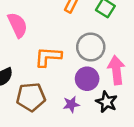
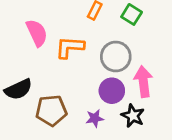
orange L-shape: (48, 57) -> (70, 47), moved

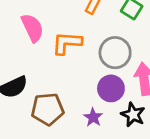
purple star: (95, 118) -> (93, 117), turned -30

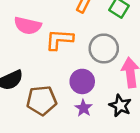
pink semicircle: (32, 28) -> (28, 26), turned 128
purple circle: (111, 88) -> (82, 81), moved

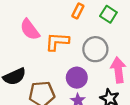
pink semicircle: (28, 26) -> (30, 30), turned 40

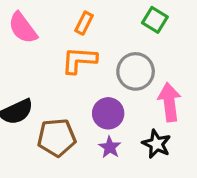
orange rectangle: (78, 11) -> (84, 23), moved
pink semicircle: (30, 30) -> (23, 28), moved

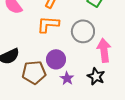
purple circle: (108, 113) -> (56, 59), moved

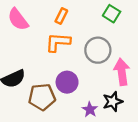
black star: (96, 76) -> (113, 102), turned 30
purple star: (67, 78) -> (90, 110), moved

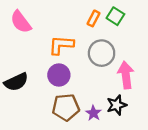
orange rectangle: (61, 16) -> (93, 18), moved
purple circle: (67, 82) -> (59, 75), moved
brown pentagon: (42, 97) -> (66, 107), moved

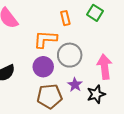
orange rectangle: (93, 18) -> (65, 18), moved, turned -40
gray circle: (102, 53) -> (70, 55), moved
purple star: (93, 113) -> (75, 85), moved

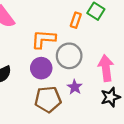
orange rectangle: (65, 18) -> (76, 20), moved, turned 32
black star: (96, 94) -> (110, 97), moved

